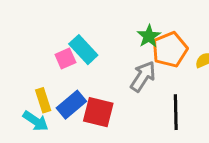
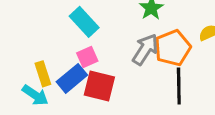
orange pentagon: (170, 50) -> (173, 48), moved
pink square: (65, 58) -> (87, 57), moved

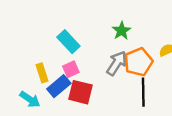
yellow rectangle: (43, 74) -> (42, 73), moved

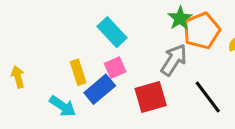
orange pentagon: (138, 62) -> (202, 31), moved
red square: (81, 92) -> (151, 97), moved, turned -30
black line: (143, 92) -> (208, 97), turned -36

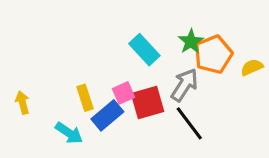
cyan rectangle: (112, 32) -> (144, 50), moved
red square: (151, 97) -> (148, 103), moved
black line: (208, 97) -> (189, 123), moved

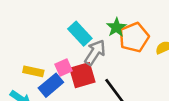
gray arrow: (184, 85) -> (95, 52), moved
yellow rectangle: (85, 98) -> (33, 71), turned -60

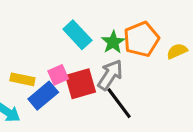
green star: (116, 27) -> (113, 42), moved
gray arrow: (95, 52) -> (110, 75), moved

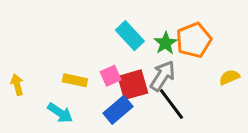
yellow semicircle: (177, 51) -> (229, 77), moved
blue rectangle: (43, 96) -> (118, 110), moved

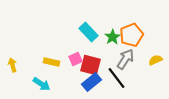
gray arrow: (163, 76) -> (125, 59), moved
red square: (133, 85) -> (90, 65), turned 30
blue rectangle: (118, 110) -> (91, 82), moved

